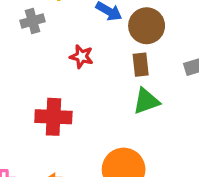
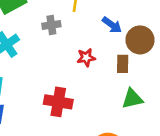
red star: (82, 57) -> (86, 58), turned -30
brown rectangle: (141, 65) -> (123, 64), moved

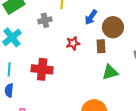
blue arrow: (112, 25) -> (91, 17), turned 91
red cross: (58, 102) -> (42, 69), moved

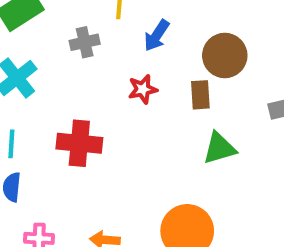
blue arrow: (91, 17) -> (157, 36), moved

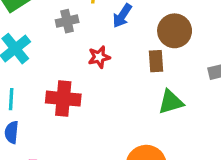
red star: (143, 89) -> (99, 57), moved

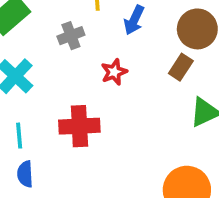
brown rectangle: (156, 61) -> (181, 67), turned 45

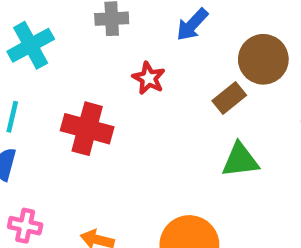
red star: (114, 72) -> (149, 78), turned 30

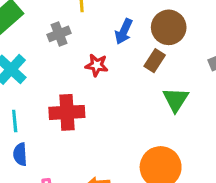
blue arrow: (192, 25) -> (124, 31), moved
green triangle: (240, 160) -> (176, 100), turned -32

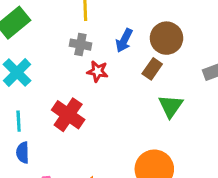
gray cross: (59, 34) -> (80, 45), moved, turned 30
red cross: (67, 112) -> (68, 115), turned 36

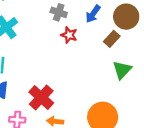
red cross: (68, 115) -> (41, 97), moved

